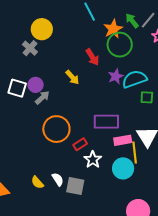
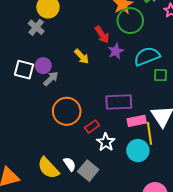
purple star: (116, 76) -> (116, 51), moved
yellow semicircle: (37, 182) -> (48, 168), size x1.6
gray square: (75, 186) -> (88, 171), turned 30

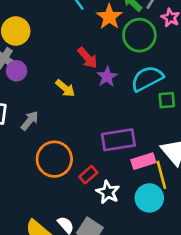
green circle: (130, 21) -> (139, 35), moved
purple circle: (43, 66) -> (16, 71), moved

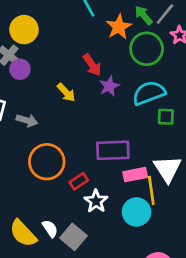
gray arrow: (30, 121) -> (27, 120), turned 60

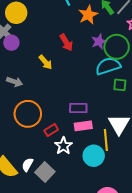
green circle: (147, 49) -> (117, 47), moved
purple star: (109, 86) -> (99, 42), moved
purple rectangle: (113, 150) -> (78, 108), size x0.7
pink rectangle: (135, 175) -> (83, 126), moved
white semicircle: (50, 229) -> (27, 165), turned -120

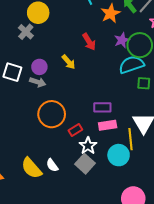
purple circle: (11, 43) -> (39, 67), moved
white semicircle: (27, 165) -> (52, 165), turned -64
gray square: (45, 172) -> (85, 164), moved

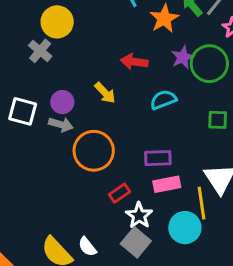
red arrow: (89, 42) -> (134, 62), turned 132
cyan semicircle: (131, 65) -> (163, 100), moved, size x0.7
orange circle: (52, 114) -> (94, 151), moved

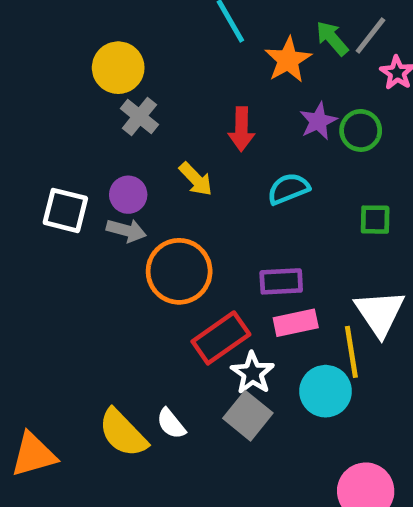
gray cross: (40, 51) -> (139, 117), moved
red arrow: (134, 62) -> (241, 129), turned -96
green circle: (209, 64) -> (361, 130), size x0.7
red rectangle: (119, 193) -> (221, 338), size x1.6

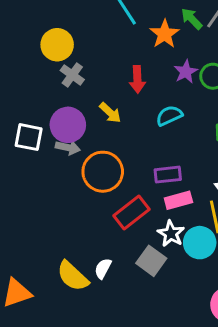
purple circle: (128, 195) -> (68, 125), size x1.5
white star: (253, 373) -> (171, 234), moved
white semicircle: (171, 424) -> (103, 268), turned 70

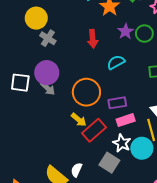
yellow arrow: (110, 113) -> (79, 120), moved
gray arrow: (68, 148) -> (48, 88), turned 35
orange circle: (103, 172) -> (86, 92), moved

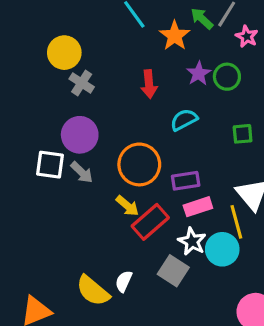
white square: (20, 83) -> (50, 165), moved
gray arrow: (48, 88) -> (82, 172), moved

